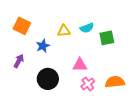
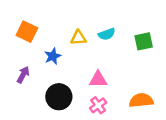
green square: (107, 38) -> (144, 41), moved
pink cross: (88, 84) -> (98, 105), moved

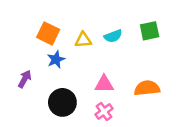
orange square: (27, 32) -> (48, 33), moved
green square: (144, 41) -> (150, 31), moved
orange semicircle: (141, 100) -> (147, 88), moved

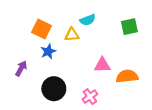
cyan semicircle: (113, 36) -> (88, 20), moved
pink triangle: (104, 84) -> (102, 65), moved

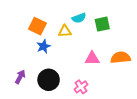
green square: (129, 27) -> (102, 24), moved
purple arrow: (21, 68) -> (20, 77), moved
orange semicircle: (127, 76) -> (121, 58), moved

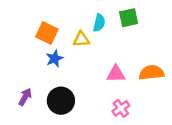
cyan semicircle: (79, 18) -> (99, 23), turned -56
green square: (102, 24) -> (129, 18), moved
pink cross: (81, 87) -> (121, 108), moved

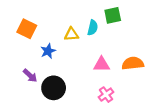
cyan semicircle: (99, 23) -> (93, 28), moved
orange square: (47, 33) -> (27, 29), moved
purple arrow: (25, 97) -> (30, 76), moved, turned 104

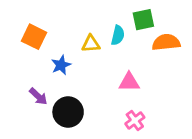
orange semicircle: (133, 63) -> (166, 42), moved

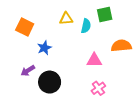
orange semicircle: (166, 42) -> (121, 46), moved
yellow triangle: (91, 44) -> (66, 19), moved
purple arrow: (38, 96) -> (28, 71), turned 104

